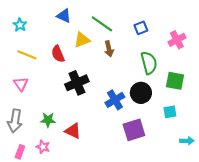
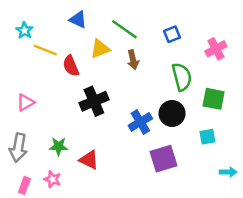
yellow line: (27, 55) -> (45, 50), moved
pink triangle: (21, 84) -> (26, 102), turned 35

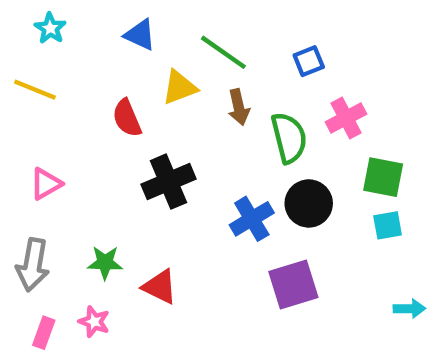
cyan star: (24, 31) -> (50, 28), moved
pink cross: (216, 49) -> (346, 118), moved
yellow line: (45, 50) -> (35, 90), moved
green semicircle: (182, 77) -> (289, 138), moved
cyan square: (207, 137) -> (388, 225), moved

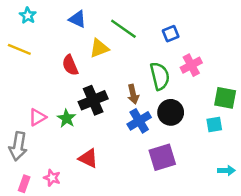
brown arrow: (239, 107) -> (133, 94), moved
green square: (383, 177) -> (225, 98), moved
pink triangle: (46, 184) -> (37, 117), moved
green star: (105, 263) -> (67, 118), moved, turned 30

